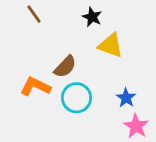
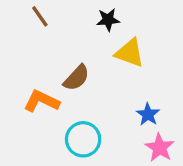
black star: (92, 17) -> (108, 20), turned -30
cyan circle: (76, 98) -> (83, 139), moved

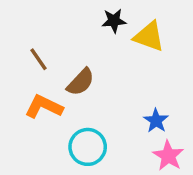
brown line: (40, 16) -> (39, 59), moved
yellow triangle: (130, 53) -> (149, 36), moved

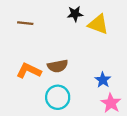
brown line: (39, 59) -> (25, 23), moved, turned -49
brown semicircle: (81, 82) -> (58, 66), moved, turned 36

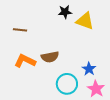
brown line: (25, 23) -> (20, 30), moved
cyan circle: (58, 97) -> (67, 84), moved

